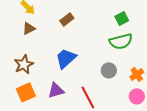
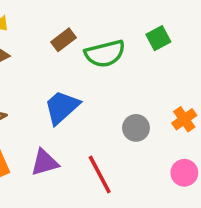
green semicircle: (121, 41) -> (105, 54), moved
orange cross: (137, 74) -> (184, 119), moved

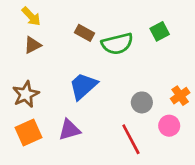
brown rectangle: (63, 40) -> (84, 33), turned 66
pink circle: (184, 173) -> (169, 126), moved
red line: (100, 174) -> (131, 139), moved

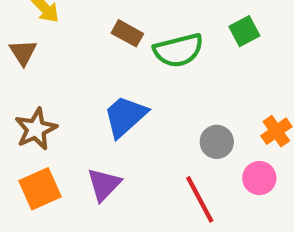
brown triangle: (33, 45) -> (23, 52), moved, turned -36
purple triangle: (69, 130) -> (104, 184), turned -30

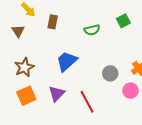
brown rectangle: (127, 33) -> (53, 22), moved, turned 72
green semicircle: (178, 50) -> (92, 30), size x0.7
red line: (200, 199) -> (87, 102), moved

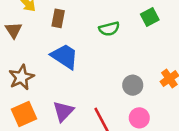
blue trapezoid: (67, 61) -> (65, 56), moved, turned 75
pink circle: (130, 91) -> (139, 118), moved

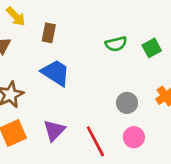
green square: (150, 17) -> (152, 48), moved
green semicircle: (109, 29) -> (116, 44), moved

